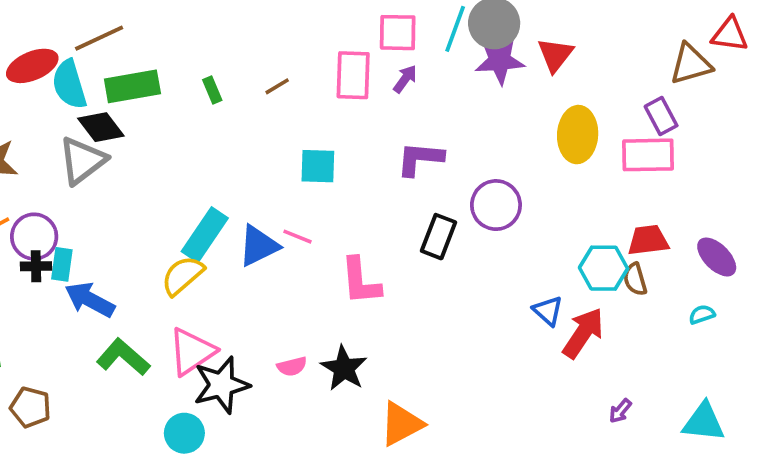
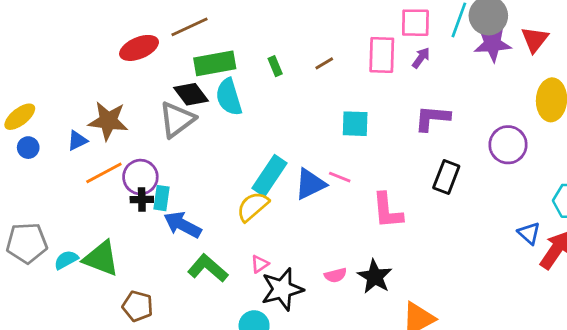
cyan semicircle: (69, 84) -> (229, 97), moved
purple circle: (496, 205) -> (508, 145), moved
pink triangle: (192, 352) -> (260, 264), size x0.5

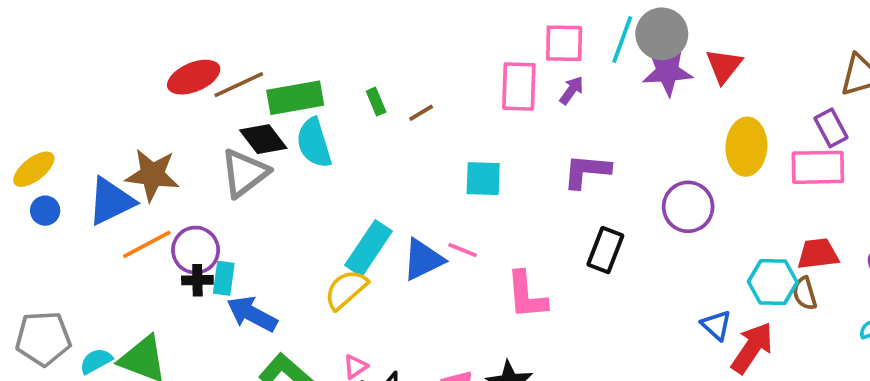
brown line: (190, 27) -> (239, 85), moved
brown line: (324, 63) -> (421, 113), moved
blue triangle: (77, 141) -> (111, 201), size x1.8

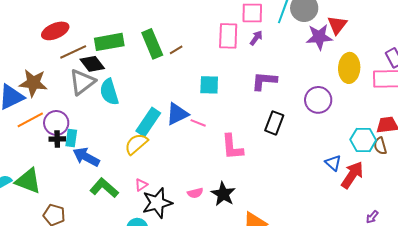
purple star: (667, 71) -> (319, 37), moved
brown line: (239, 85) -> (73, 52), moved
green rectangle: (376, 102) -> (152, 44), size x2.0
cyan semicircle: (314, 143) -> (109, 92), moved
blue triangle: (423, 259) -> (177, 114), moved

